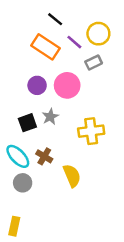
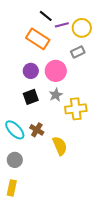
purple line: (74, 42) -> (62, 25), moved, turned -56
gray star: (50, 117) -> (56, 95), moved
black square: (27, 123) -> (31, 97), moved
gray circle: (23, 183) -> (15, 160), moved

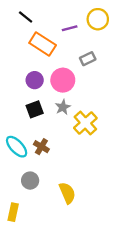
black line: (46, 16) -> (26, 17), moved
yellow circle: (82, 28) -> (98, 19), moved
yellow cross: (76, 109) -> (85, 123), turned -35
yellow semicircle: (60, 146) -> (67, 193), moved
gray circle: (15, 160) -> (30, 181), moved

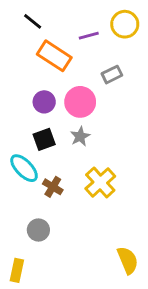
yellow cross: (85, 123) -> (100, 182), moved
cyan ellipse: (17, 147) -> (24, 168), moved
yellow semicircle: (67, 193) -> (128, 260), moved

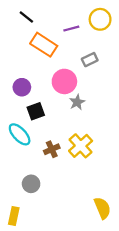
purple circle: (44, 102) -> (22, 87), moved
gray star: (80, 136) -> (77, 102), moved
brown cross: (53, 187) -> (52, 149), moved, turned 35

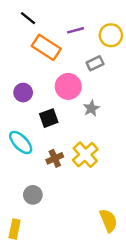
yellow circle: (100, 19) -> (111, 35), moved
gray star: (77, 102) -> (91, 108), moved
black square: (36, 111) -> (49, 118), moved

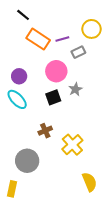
purple line: (76, 30) -> (62, 39), moved
black square: (49, 118) -> (53, 97), moved
cyan ellipse: (21, 142) -> (17, 99), moved
yellow cross: (85, 155) -> (72, 145), moved
gray circle: (33, 195) -> (27, 161), size x1.5

